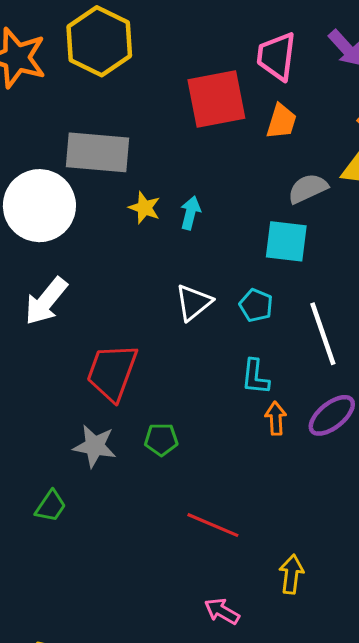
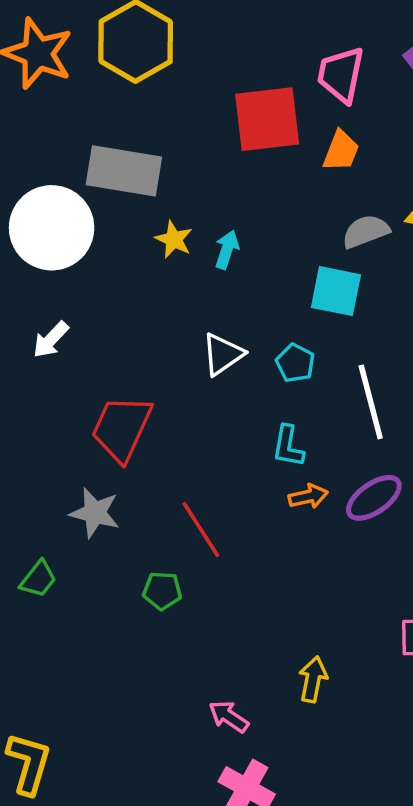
white arrow: (46, 301) -> (51, 340), size x0.7
orange arrow: (276, 418) -> (308, 496), turned 76
green pentagon: (161, 440) -> (162, 591), moved
red line: (213, 525) -> (201, 529), moved, turned 30

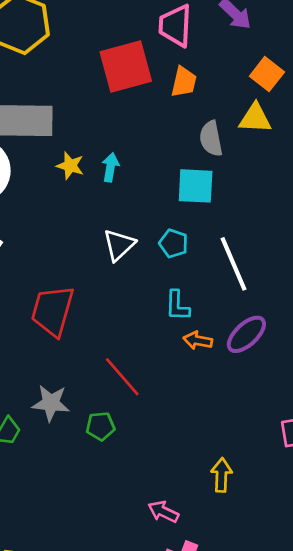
gray semicircle: (366, 231) -> (211, 139), turned -72
orange arrow: (308, 496) -> (198, 340), turned -148
gray star: (95, 513) -> (51, 403), moved

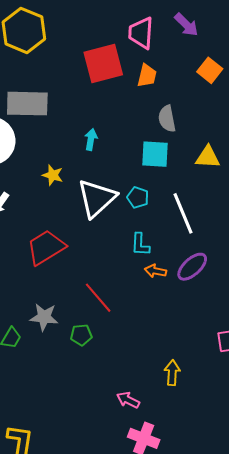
yellow triangle: (255, 118) -> (208, 157), moved
yellow star: (70, 166) -> (53, 175), moved
white triangle: (119, 245) -> (97, 198), size x1.6
red trapezoid: (53, 311) -> (46, 247), turned 42

